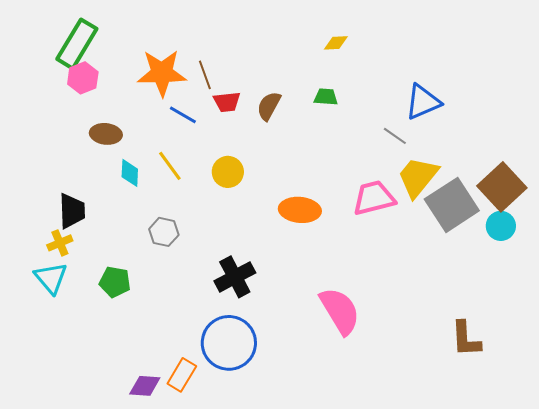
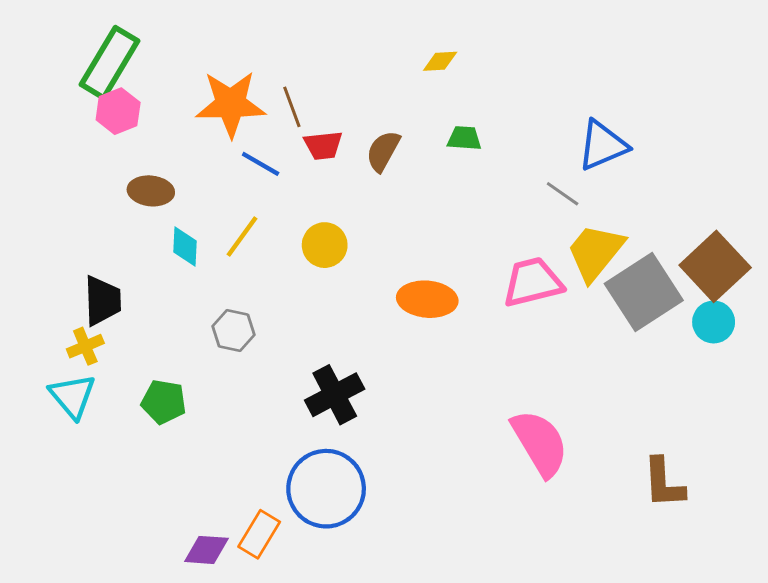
yellow diamond: (336, 43) -> (440, 61), moved
yellow line: (170, 166) -> (242, 237), turned 72
pink semicircle: (340, 311) -> (540, 443), moved

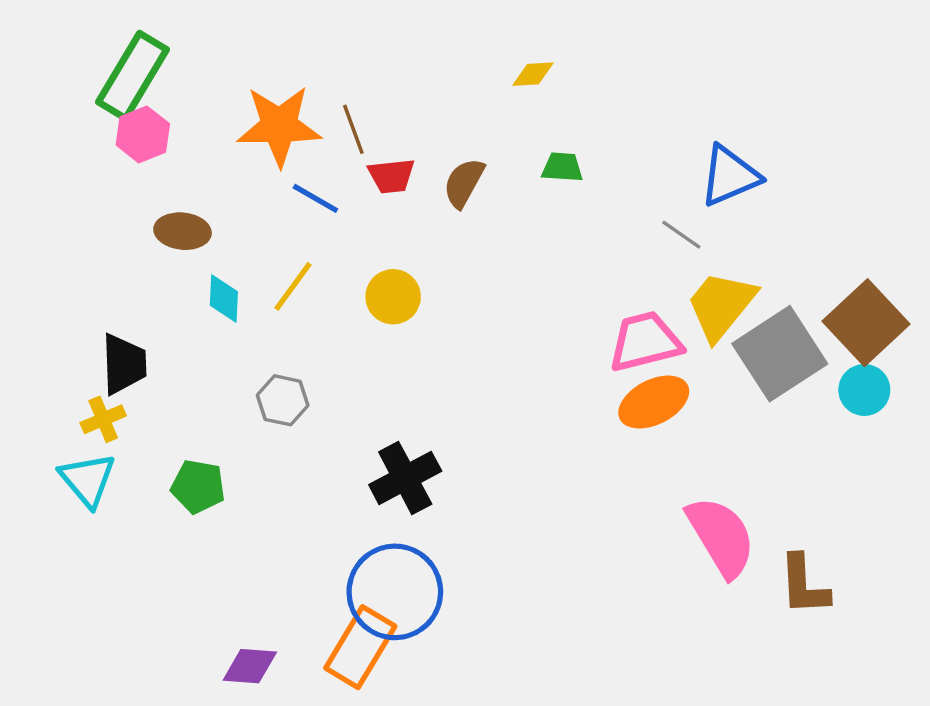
orange ellipse: (427, 299) -> (654, 402), moved, turned -32
pink semicircle: (540, 443) -> (721, 537), moved
orange rectangle: (259, 534) -> (360, 647), moved, size x1.4

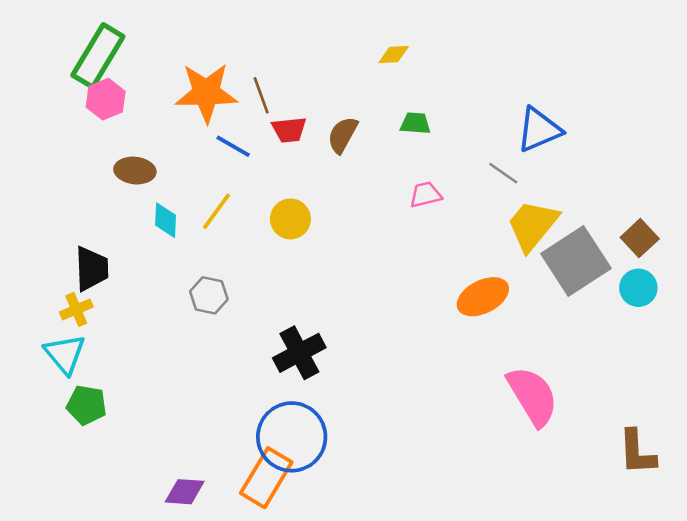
brown square: (866, 323) -> (640, 238), size x0.6
pink trapezoid: (645, 342) -> (426, 195), moved, size x0.6
green pentagon: (198, 487) -> (86, 405), moved
brown L-shape: (804, 585) -> (637, 452), moved

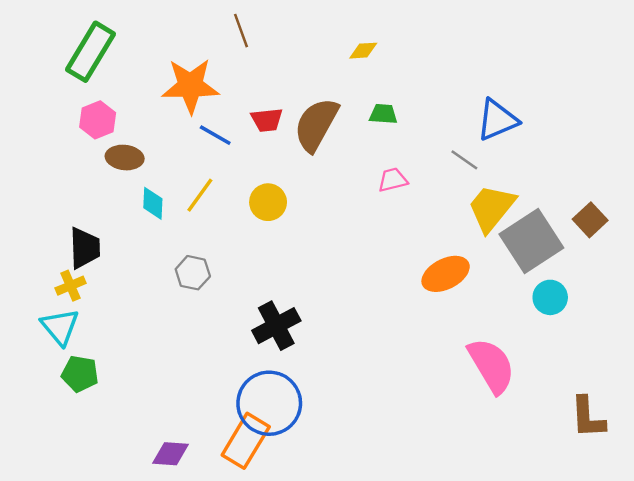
brown line: (261, 95) -> (241, 31), moved
pink hexagon: (106, 99) -> (98, 120), moved
brown semicircle: (343, 135) -> (316, 125), size x1.6
cyan circle: (638, 288) -> (550, 297), moved

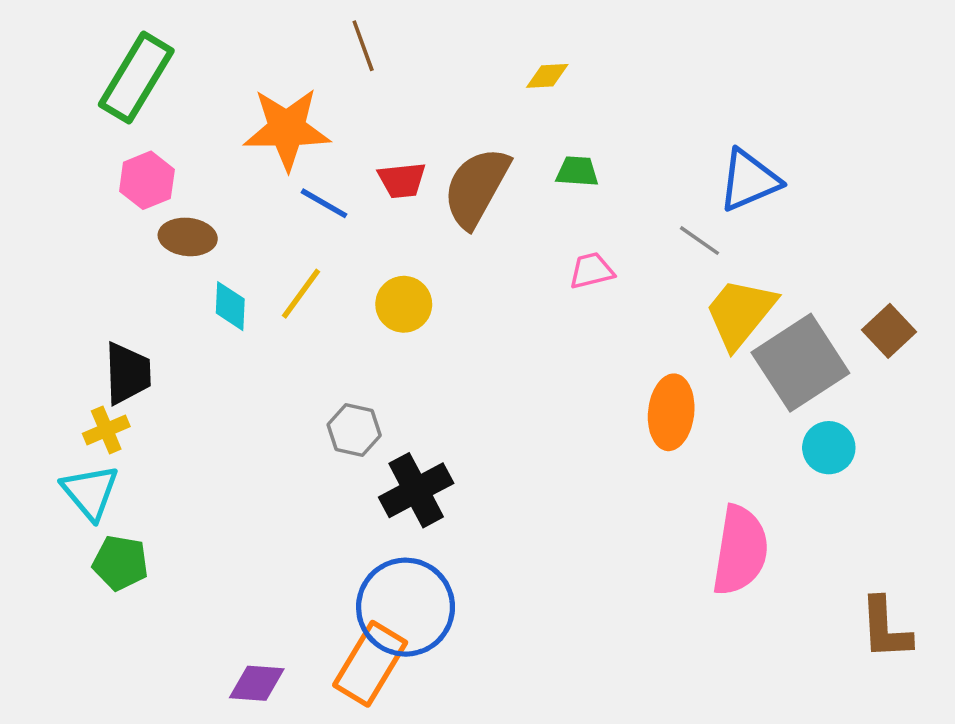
gray hexagon: (193, 273) -> (354, 430), moved
orange ellipse: (446, 274) -> (671, 412), turned -57
pink semicircle: (491, 366) -> (740, 550), turned 40

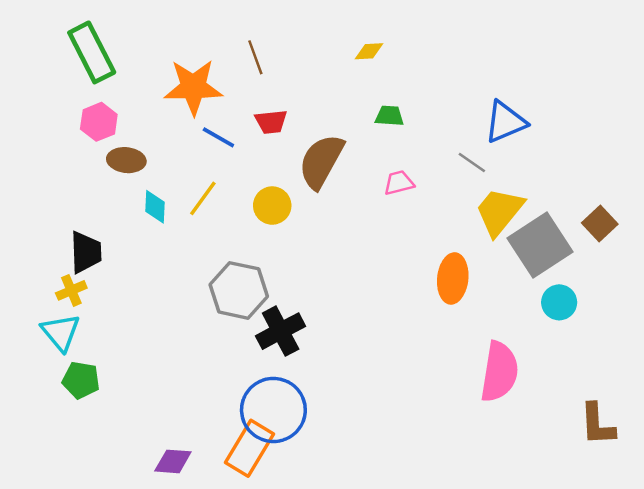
brown line: (363, 46) -> (255, 57), moved
green rectangle: (136, 78) -> (92, 52), turned -58
brown semicircle: (476, 187) -> (321, 161), moved
gray hexagon: (354, 430) -> (239, 290), size x1.6

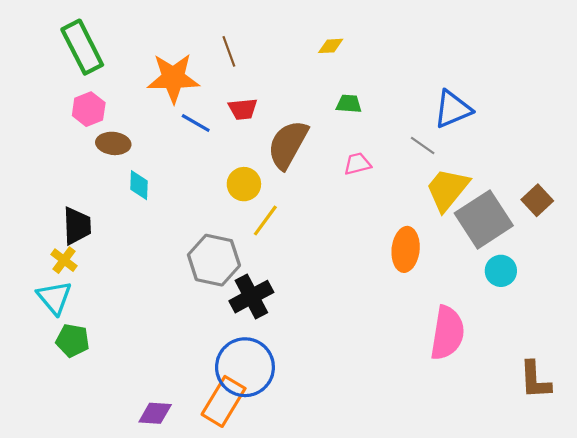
yellow line: (203, 198) -> (265, 220), moved
yellow cross: (71, 290) -> (64, 260), turned -30

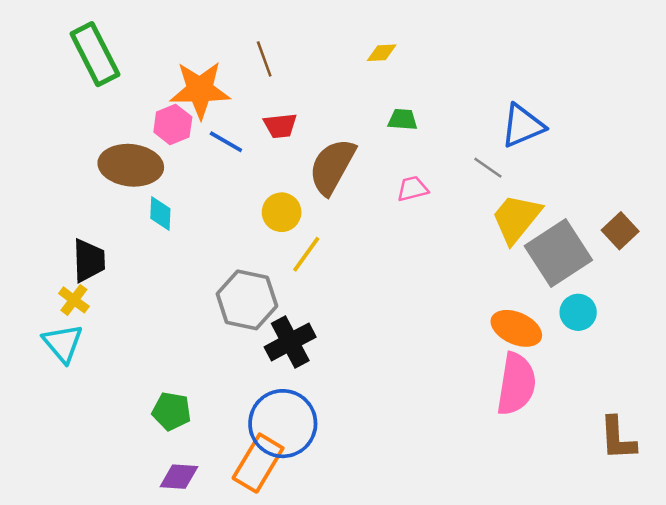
pink hexagon: (89, 109) -> (173, 124), moved
brown ellipse: (113, 143) -> (131, 165), size x1.6
orange ellipse: (406, 249) -> (516, 328), moved, turned -72
green pentagon: (73, 340) -> (172, 411), moved

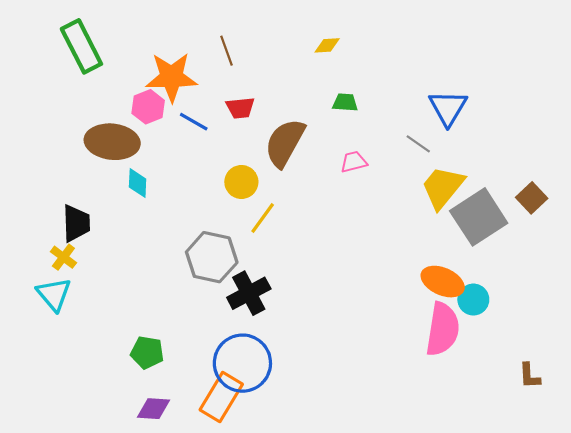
blue triangle: (523, 126) -> (448, 108), turned -36
cyan circle: (578, 312) -> (473, 300), moved
brown L-shape: (618, 438) -> (529, 376), size x0.7

